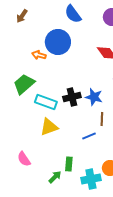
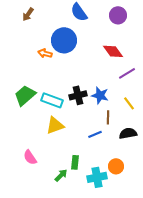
green trapezoid: (24, 84) -> (25, 95), moved

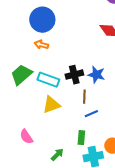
blue circle: (64, 40) -> (42, 20), moved
orange arrow: (45, 53) -> (41, 45), moved
brown line: (108, 117) -> (84, 97), moved
green rectangle: (75, 162) -> (81, 138), moved

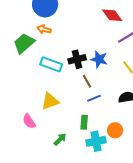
green trapezoid: (21, 75) -> (24, 43), moved
brown line: (84, 97) -> (87, 81), turned -32
yellow triangle: (51, 105) -> (50, 101), moved

